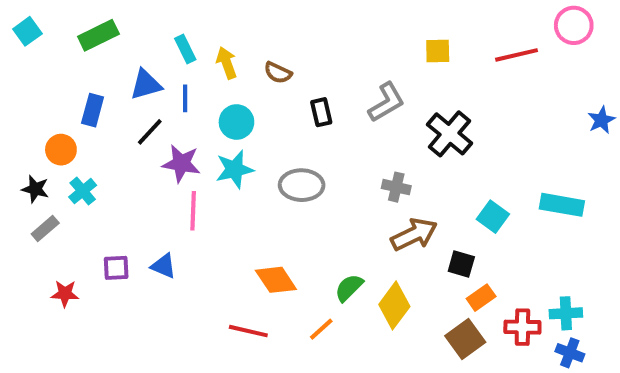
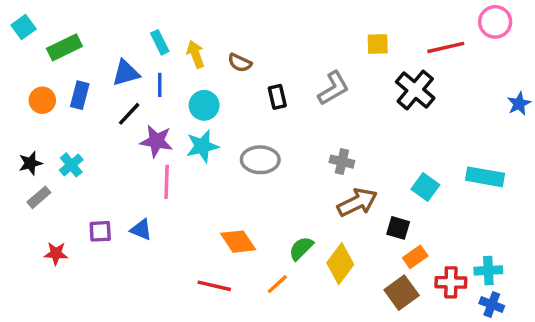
green rectangle: (98, 35) -> (64, 47), moved
black cross: (449, 134) -> (415, 90), moved
orange circle: (61, 150) -> (42, 100), moved
black star: (35, 189) -> (30, 163), turned -30

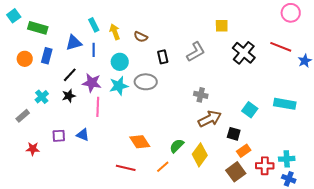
green rectangle: (64, 47) -> (38, 28), turned 42
red line: (446, 47) -> (281, 47), moved, turned 35
black line: (129, 114) -> (70, 75), moved
gray ellipse: (260, 160) -> (146, 82), moved
black star: (30, 163) -> (69, 96), moved

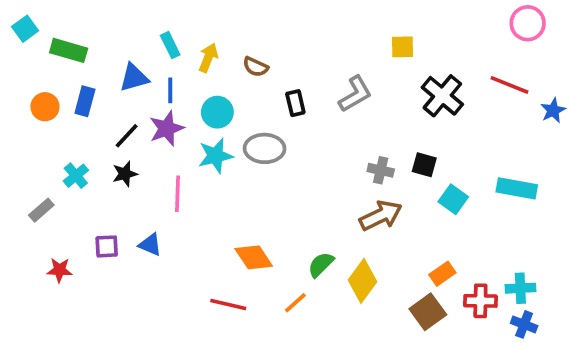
yellow arrow: (115, 32) -> (208, 58), turned 42
purple star: (92, 83) -> (167, 128), moved, turned -30
gray cross: (201, 95) -> (381, 170), moved
black square: (234, 134) -> (424, 165), moved

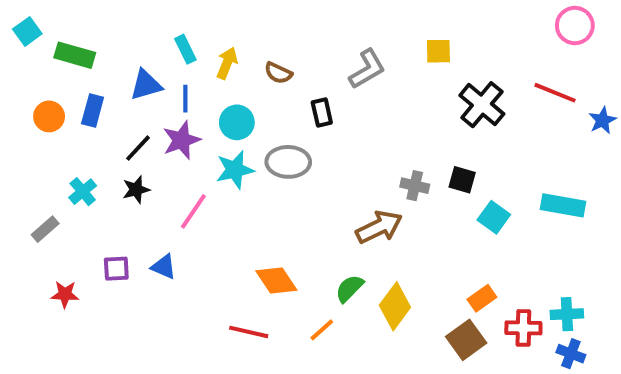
gray L-shape: (355, 94) -> (367, 69), moved
pink line: (177, 194) -> (193, 211), turned 32
brown arrow: (381, 216) -> (379, 227), moved

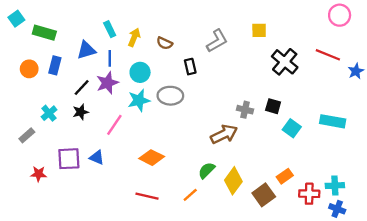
purple square: (116, 269) -> (69, 159), size x1.5
orange diamond: (276, 280) -> (152, 158), moved, turned -30
brown square: (466, 340) -> (264, 195), moved

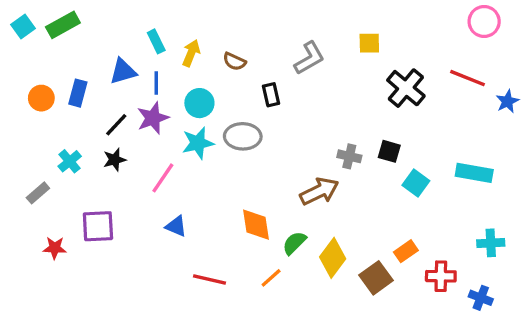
green rectangle: (44, 33) -> (63, 25), moved, turned -45
blue triangle: (97, 158) -> (176, 226), moved
orange diamond: (152, 158) -> (256, 225), moved, turned 55
cyan cross: (335, 186) -> (491, 243), moved

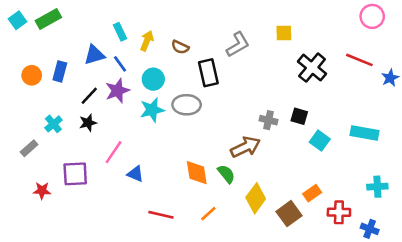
blue line: (156, 83) -> (120, 64), turned -36
black rectangle: (271, 95) -> (208, 73), size x1.5
pink line: (163, 178) -> (114, 152), moved
green semicircle: (294, 243) -> (226, 174), moved, turned 96

